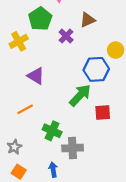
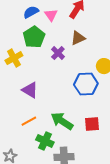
green arrow: (80, 95) -> (62, 121), moved, turned -100
orange line: (25, 109) -> (29, 121), moved

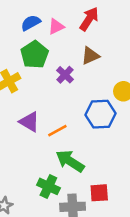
pink triangle: (51, 15) -> (56, 27), turned 40
orange line: (29, 121) -> (57, 131), moved
red square: (92, 124) -> (99, 193), moved

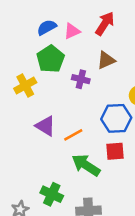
purple cross: (65, 75) -> (81, 79), turned -30
green cross: (48, 186) -> (52, 194), moved
red square: (99, 193) -> (115, 151), moved

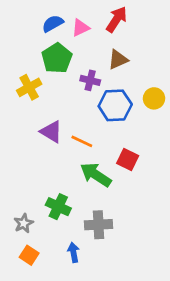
blue hexagon: (116, 118) -> (115, 105), moved
orange line: (73, 135) -> (82, 141), turned 54
red square: (115, 151) -> (128, 159), turned 30

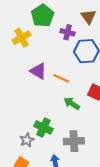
brown triangle: (118, 60) -> (88, 17), turned -42
green arrow: (96, 175) -> (72, 103), size x0.7
gray star: (24, 223) -> (27, 140), moved

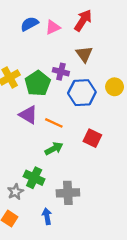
green pentagon: (42, 16) -> (38, 83), moved
green arrow: (72, 103) -> (54, 149), moved, turned 119

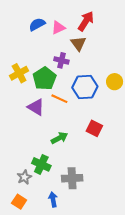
brown triangle: (84, 54) -> (78, 43), moved
purple cross: (61, 72) -> (61, 60), moved
orange line: (54, 123) -> (59, 99), moved

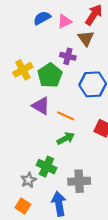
orange line: (59, 99) -> (66, 116), moved
blue arrow: (53, 199) -> (59, 204), size x1.5

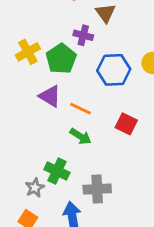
green arrow: (66, 138) -> (81, 136), turned 60

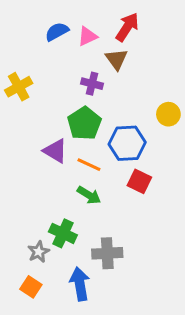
yellow cross: (28, 52) -> (19, 87), moved
green pentagon: (61, 59) -> (84, 123), moved
blue hexagon: (114, 70) -> (127, 143), moved

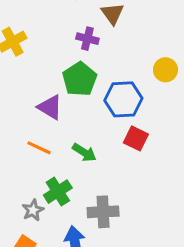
orange line: (89, 165) -> (39, 148), moved
green cross: (63, 233) -> (58, 192), turned 32

